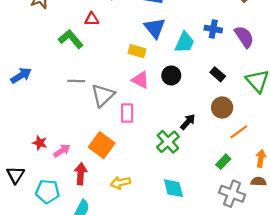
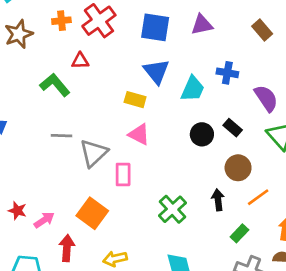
purple semicircle: (244, 37) -> (266, 98), moved
black circle: (171, 75) -> (202, 134), moved
black arrow: (188, 122) -> (218, 200), moved, turned -49

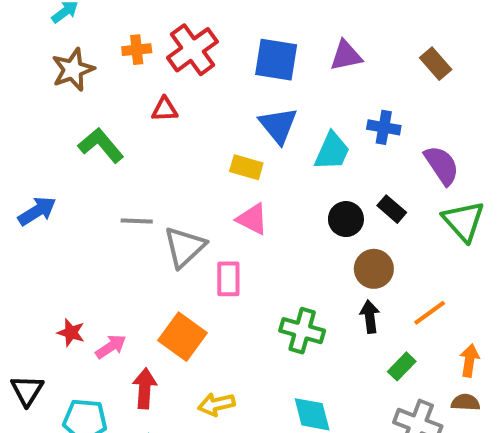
green L-shape: (55, 85) -> (101, 145), moved
brown circle: (238, 168) -> (374, 269), moved
green cross: (173, 209) -> (302, 331), turned -32

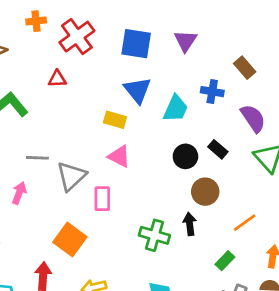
orange cross: (137, 50) -> (36, 21), moved
purple triangle: (346, 56) -> (185, 41), turned -45
brown rectangle: (436, 64) -> (245, 68), moved
black arrow: (370, 317) -> (190, 224), moved
pink arrow: (111, 347) -> (19, 193), moved, turned -35

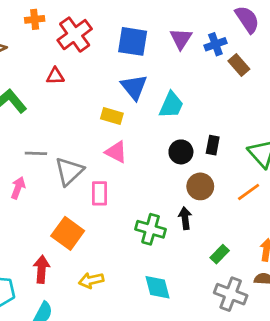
blue cross: (212, 92) -> (215, 44), moved, turned -30
purple semicircle: (253, 118) -> (247, 19), moved
black rectangle: (218, 149) -> (213, 145), turned 60
orange line: (245, 223) -> (249, 192), moved

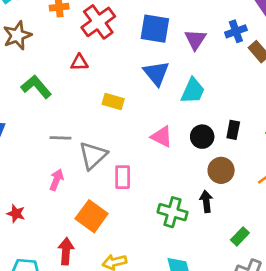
purple triangle: (181, 39) -> (195, 39), moved
yellow rectangle: (112, 116) -> (113, 102), moved
pink triangle: (116, 152) -> (162, 137), moved
pink arrow: (18, 188) -> (56, 180), moved

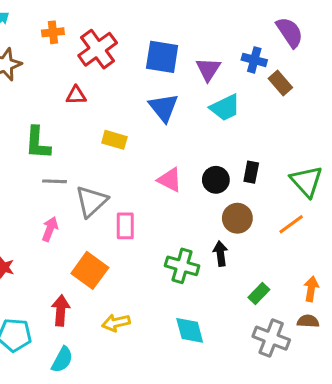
blue cross: (236, 31) -> (254, 60), turned 35
green L-shape: (36, 87) -> (38, 143), moved, turned -136
cyan trapezoid: (193, 91) -> (225, 108), moved, turned 40

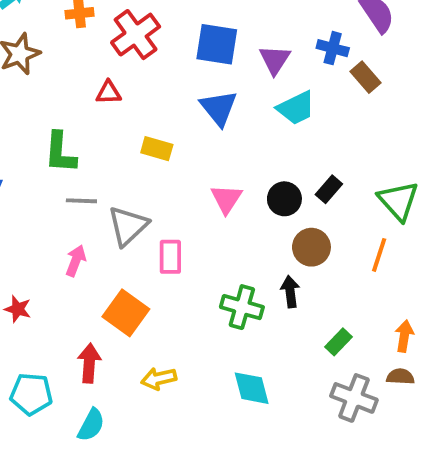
black rectangle: (251, 172) -> (329, 189), turned 30
pink triangle: (170, 180) -> (226, 199), turned 36
orange line: (291, 224) -> (379, 255), turned -36

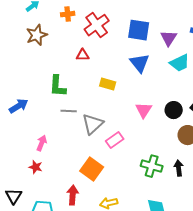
pink rectangle: (170, 257) -> (115, 140), turned 54
pink arrow: (76, 261) -> (42, 143), moved
black arrow: (290, 292) -> (179, 168), moved

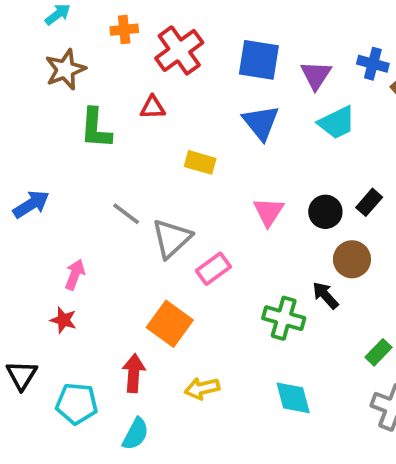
green L-shape: (58, 86) -> (96, 128), moved
gray line: (69, 111) -> (126, 214), turned 35
black arrow: (179, 168) -> (325, 295), moved, turned -35

